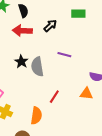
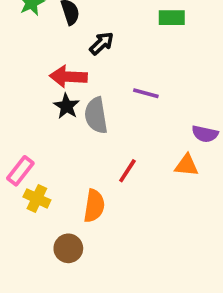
black arrow: (50, 26) -> (102, 43), moved
red arrow: (22, 31) -> (68, 77), moved

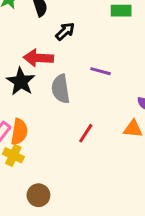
black star: (66, 106) -> (21, 82), moved, size x1.4
orange semicircle: (94, 206) -> (19, 132), moved

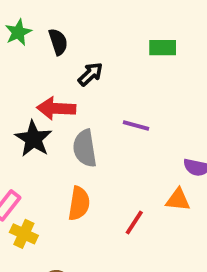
orange semicircle: (19, 132) -> (79, 203), moved
red line: (86, 133) -> (134, 222), moved

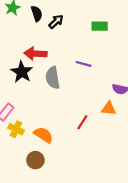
green rectangle: (163, 48) -> (100, 26), moved
black arrow: (90, 74) -> (56, 22), moved
orange semicircle: (79, 203) -> (43, 135), moved, turned -66

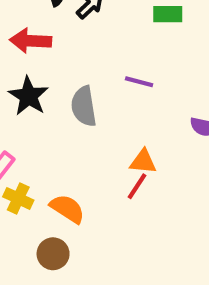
red arrow: (35, 54) -> (31, 41), moved
orange triangle: (109, 109) -> (143, 162), moved

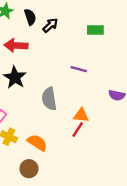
gray semicircle: (84, 106) -> (49, 99), moved

